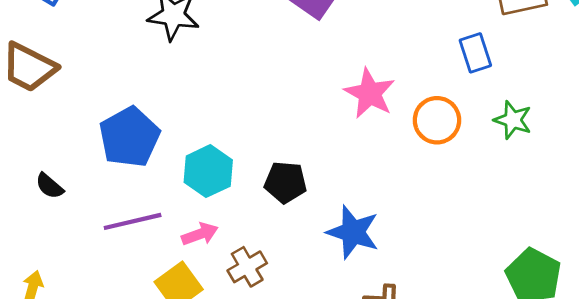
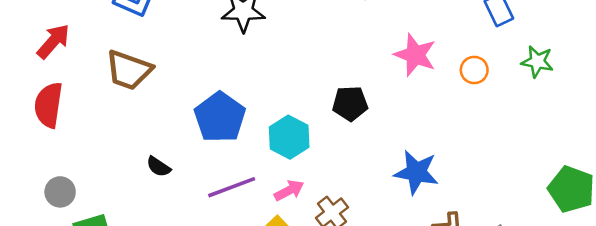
orange circle: (437, 120) -> (474, 70), size x0.7
black pentagon: (286, 182) -> (350, 104), moved

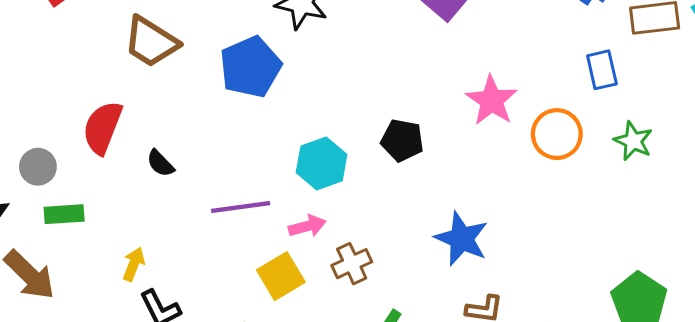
orange circle: (474, 70) -> (557, 134), size x1.5
red semicircle: (48, 105) -> (103, 128), moved
blue pentagon: (220, 117) -> (250, 67), moved

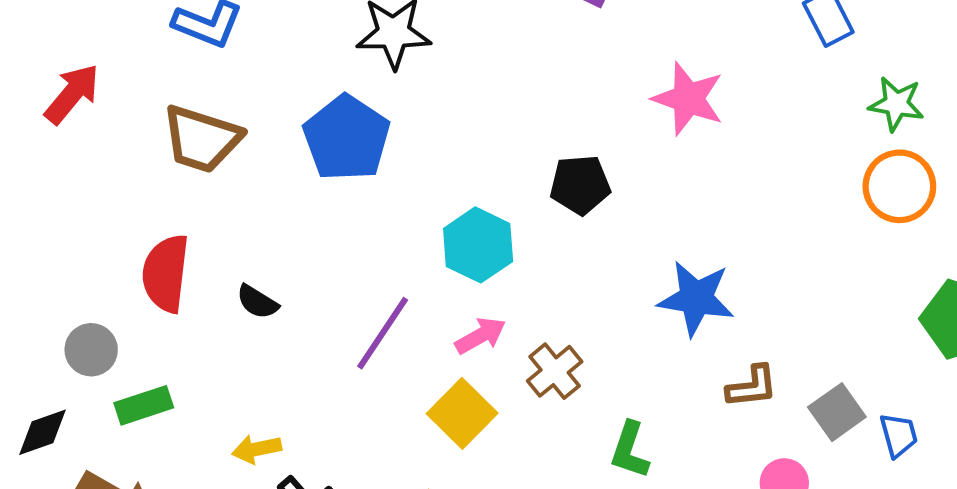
orange circle: (557, 134) -> (899, 186), moved
purple line: (241, 207) -> (383, 333), turned -34
yellow arrow: (134, 264) -> (257, 449), turned -108

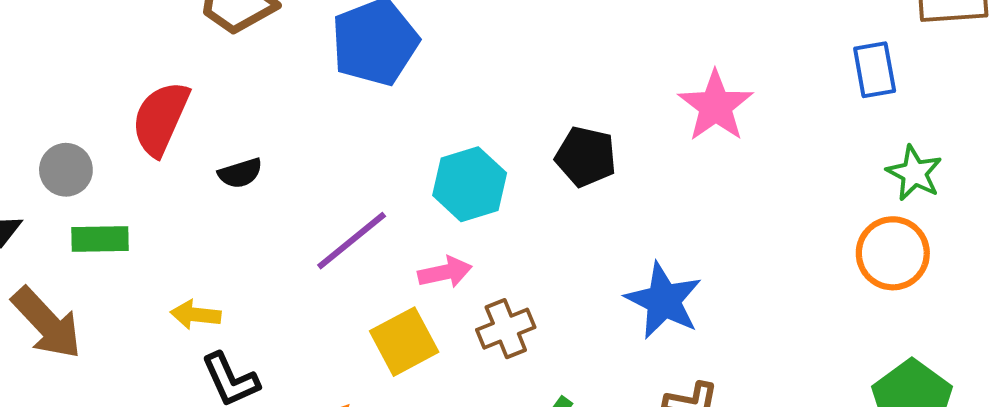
black semicircle: (257, 302) -> (240, 173), turned -66

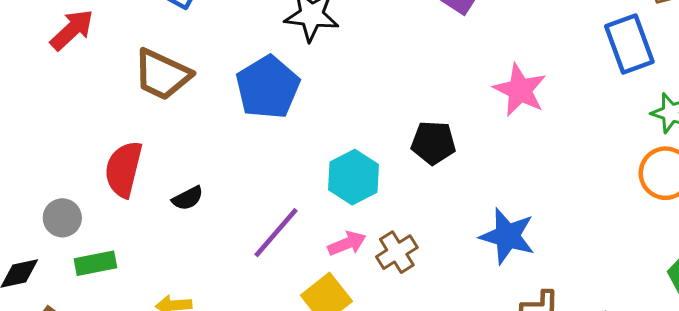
blue rectangle: (875, 70) -> (629, 44), size x1.4
brown cross: (506, 329) -> (397, 252), moved

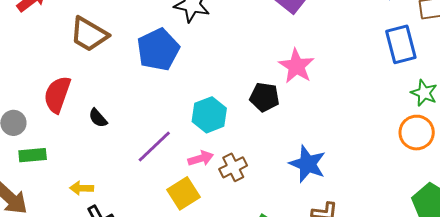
pink star: (520, 90) -> (296, 66), moved
black semicircle: (188, 198) -> (98, 118), turned 70

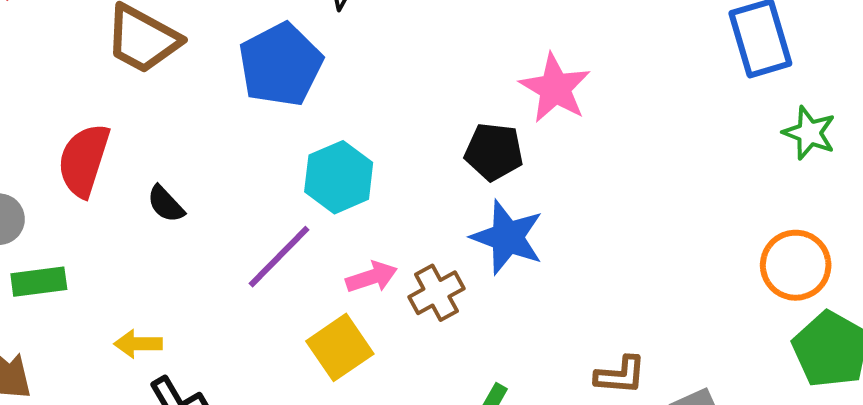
cyan hexagon: (209, 115) -> (339, 177), moved
orange circle: (417, 133) -> (796, 265), moved
blue star: (307, 164) -> (507, 237), moved

